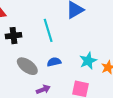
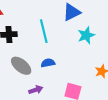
cyan star: (88, 61) -> (86, 35), moved

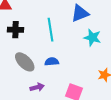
cyan star: (86, 35) -> (92, 38), turned 30

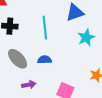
cyan star: (92, 38) -> (86, 37), turned 30

